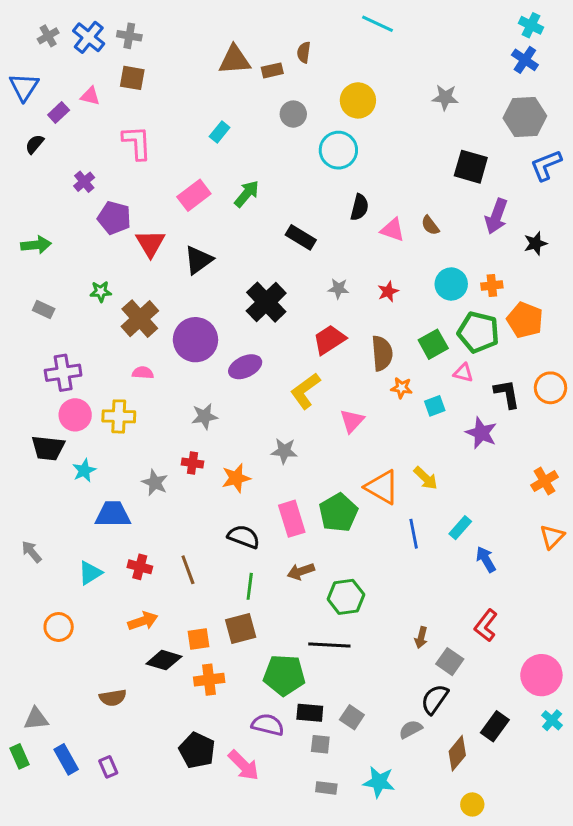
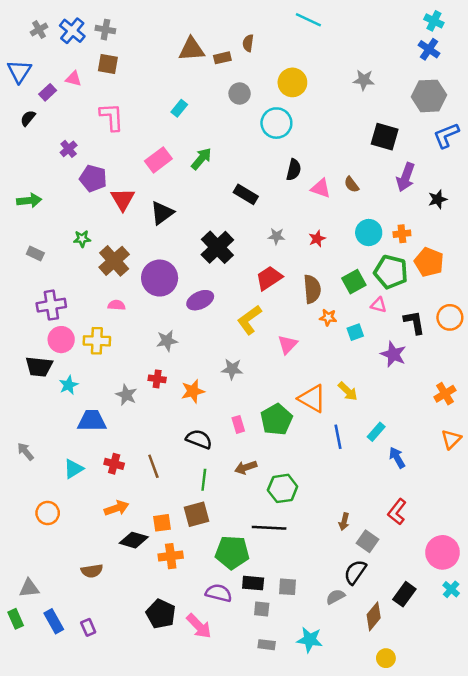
pink rectangle: (292, 519) -> (238, 424), size x0.6
gray square: (352, 717) -> (288, 587), turned -30

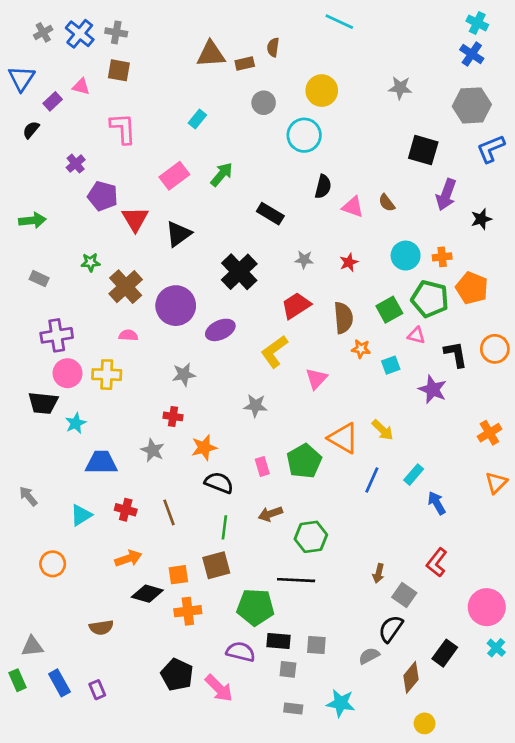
orange star: (193, 391) -> (204, 448), moved
gray star: (126, 395) -> (153, 450), moved
blue line: (338, 437) -> (372, 480), turned 35

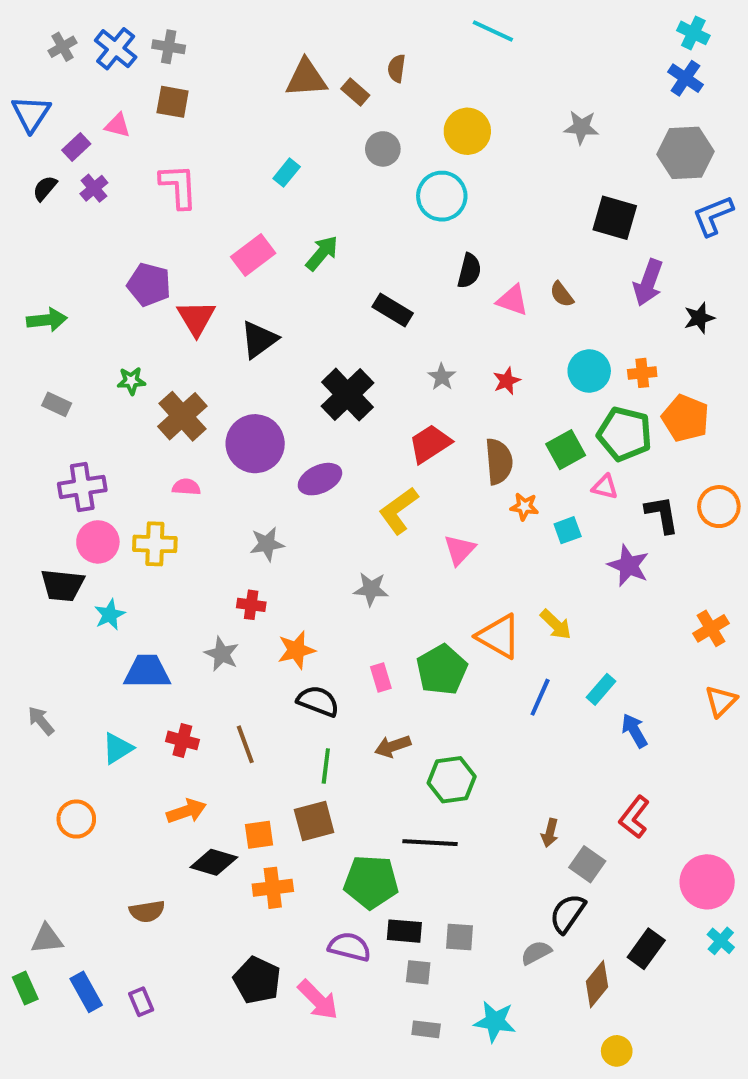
brown rectangle: (245, 64) -> (355, 92), turned 54
purple cross: (76, 164) -> (94, 188), moved
gray star: (304, 260) -> (442, 377), turned 30

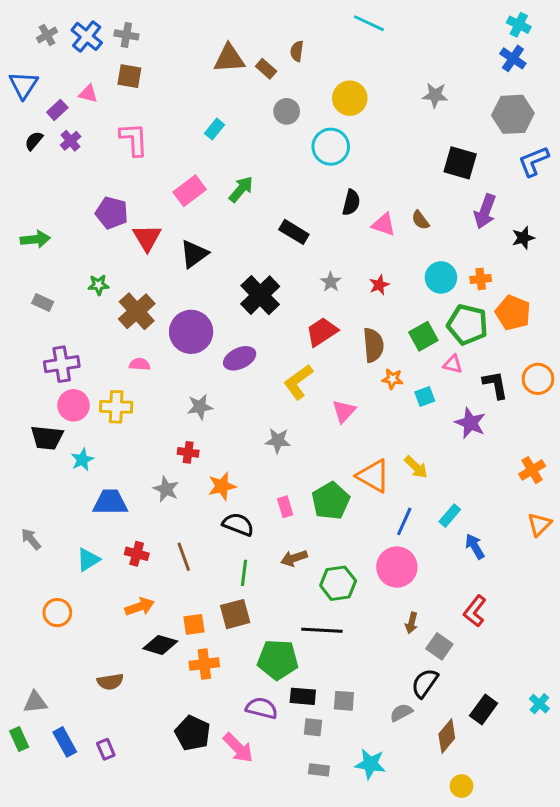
pink circle: (707, 882) -> (397, 567), moved

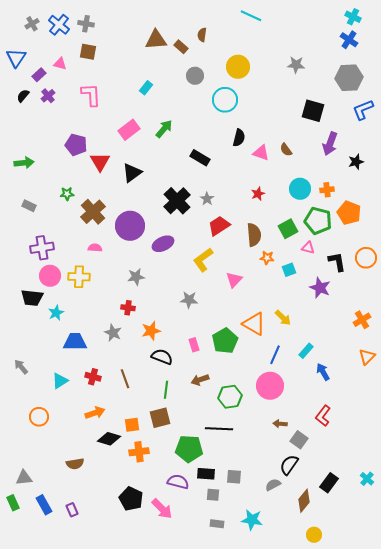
gray star: (331, 282) -> (207, 199), moved
brown arrow: (412, 623) -> (280, 424), turned 80

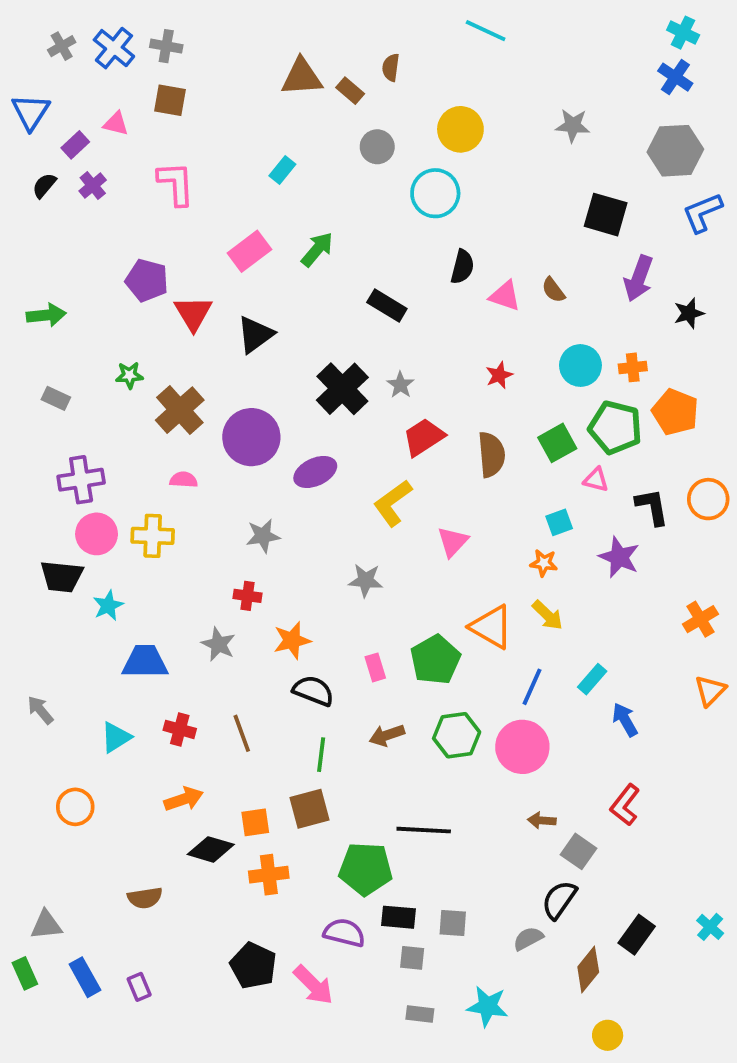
orange star: (267, 258) -> (544, 563), moved
green hexagon: (230, 397) -> (457, 735), moved

